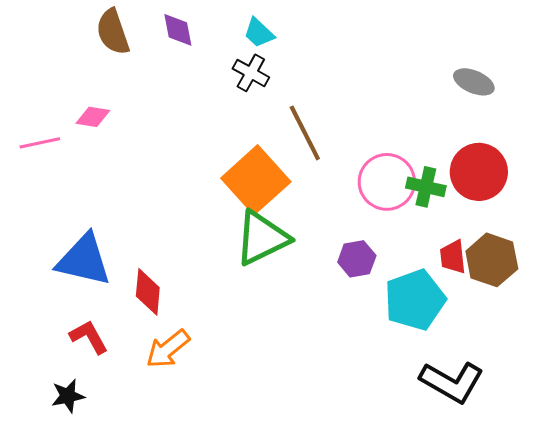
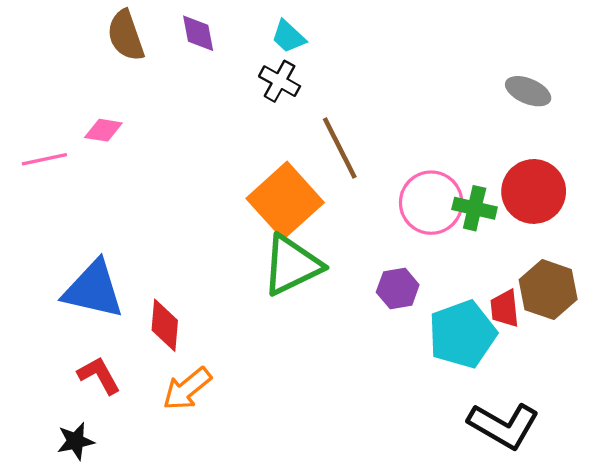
red trapezoid: (453, 257) -> (505, 309), moved

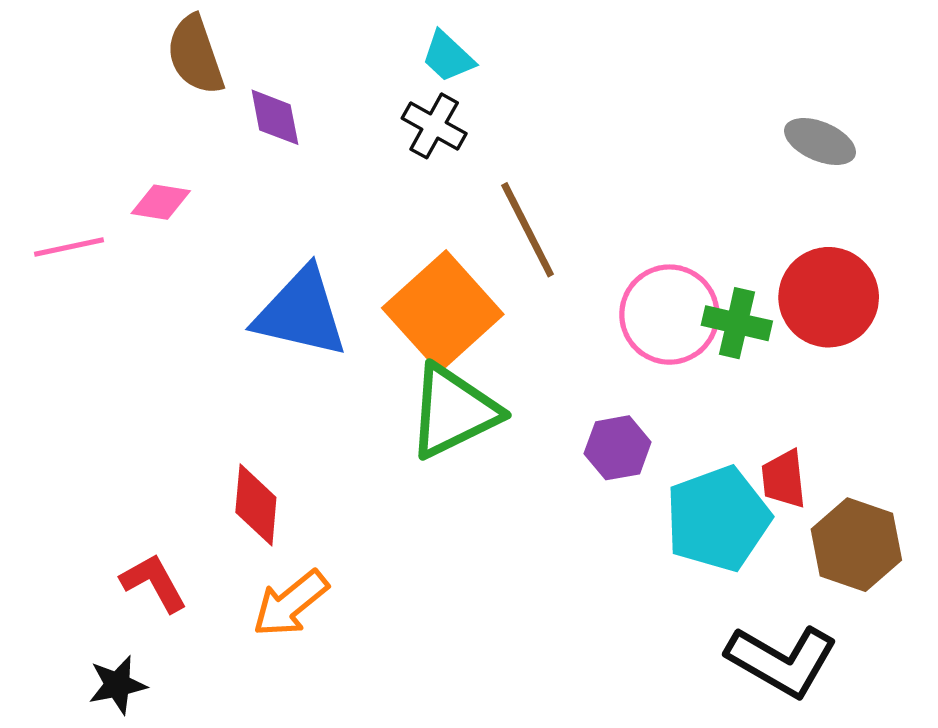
purple diamond: (198, 33) -> (275, 117), moved
blue triangle: (93, 290) -> (301, 313), moved
brown hexagon: (548, 290) -> (856, 545), moved

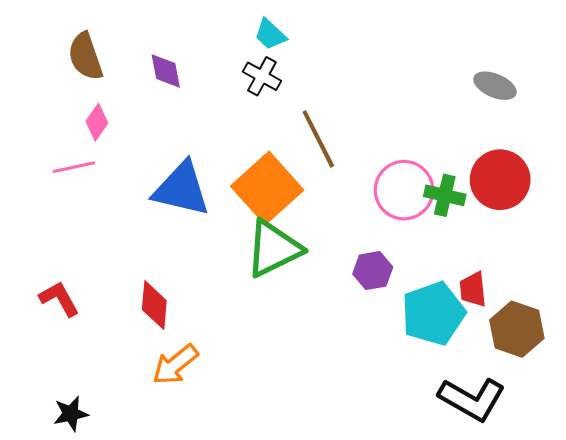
brown semicircle: (195, 55) -> (85, 56), moved
pink diamond: (161, 202) -> (97, 122), turned -64
pink line: (69, 247) -> (74, 167), moved
red L-shape: (154, 583) -> (59, 299), moved

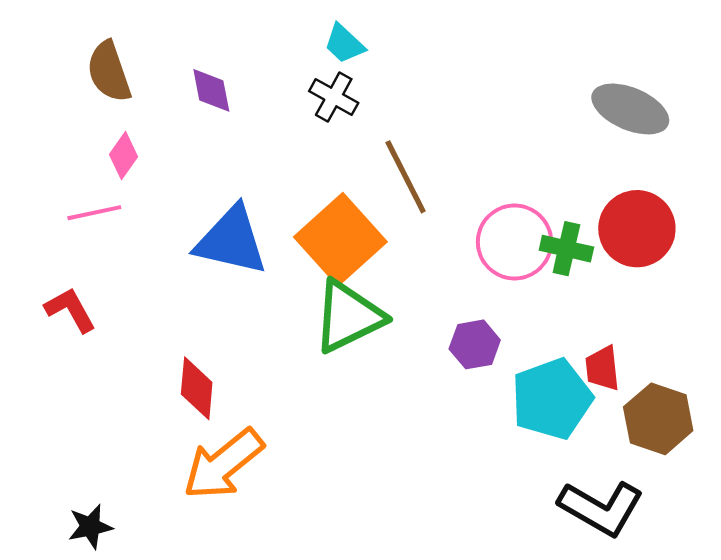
gray ellipse: (495, 86) -> (630, 109), size x1.4
red L-shape: (59, 299) -> (70, 310), moved
orange arrow: (175, 365) -> (223, 464), size x1.4

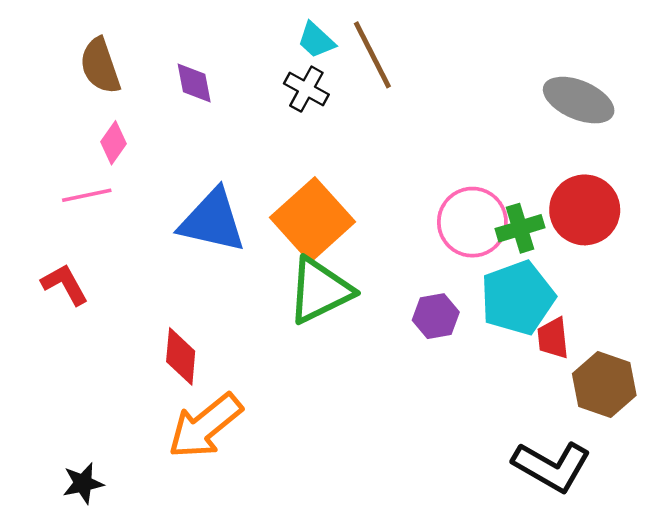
brown line: (406, 177) -> (372, 55), moved
green cross: (566, 249) -> (520, 228), turned -30
cyan pentagon: (552, 399) -> (518, 298), moved

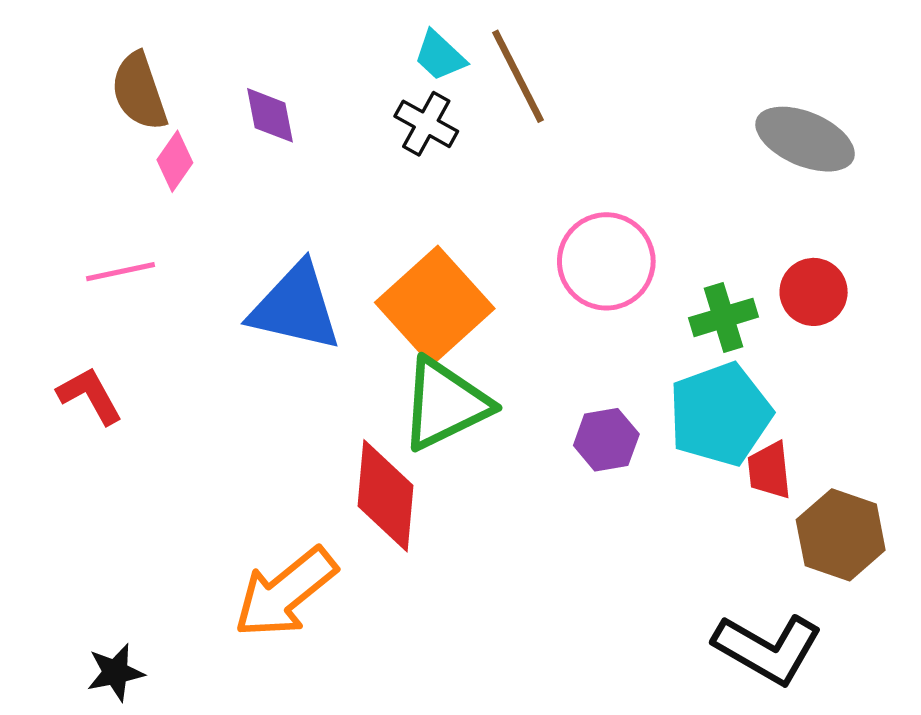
pink diamond: (114, 143) -> (175, 161), moved
red circle: (585, 210) -> (814, 292), size x0.7
pink circle: (472, 222) -> (606, 261), moved
red diamond: (181, 356) -> (385, 496), moved, size x1.4

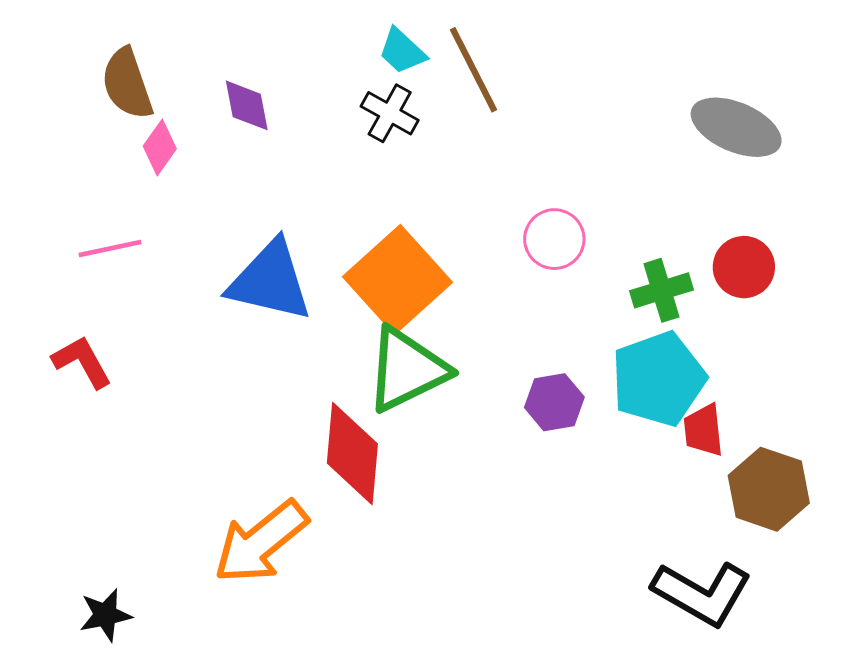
pink circle: (606, 261) -> (554, 239), size x0.7

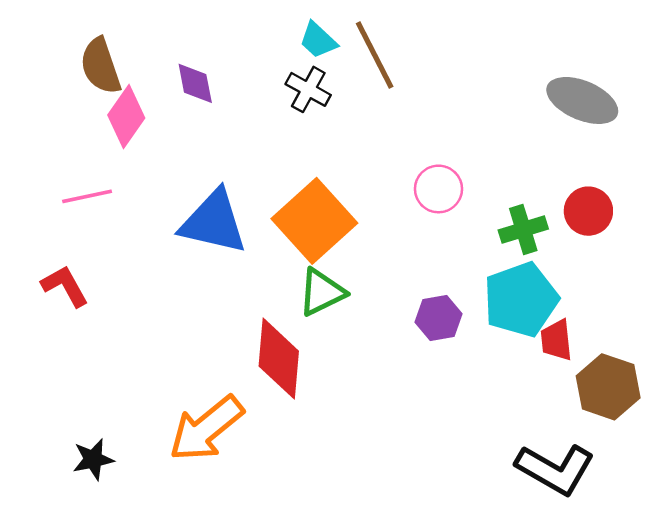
pink diamond: (160, 147) -> (126, 116), size x1.4
green triangle: (407, 370) -> (322, 292), size x0.7
black star: (105, 615) -> (93, 459), moved

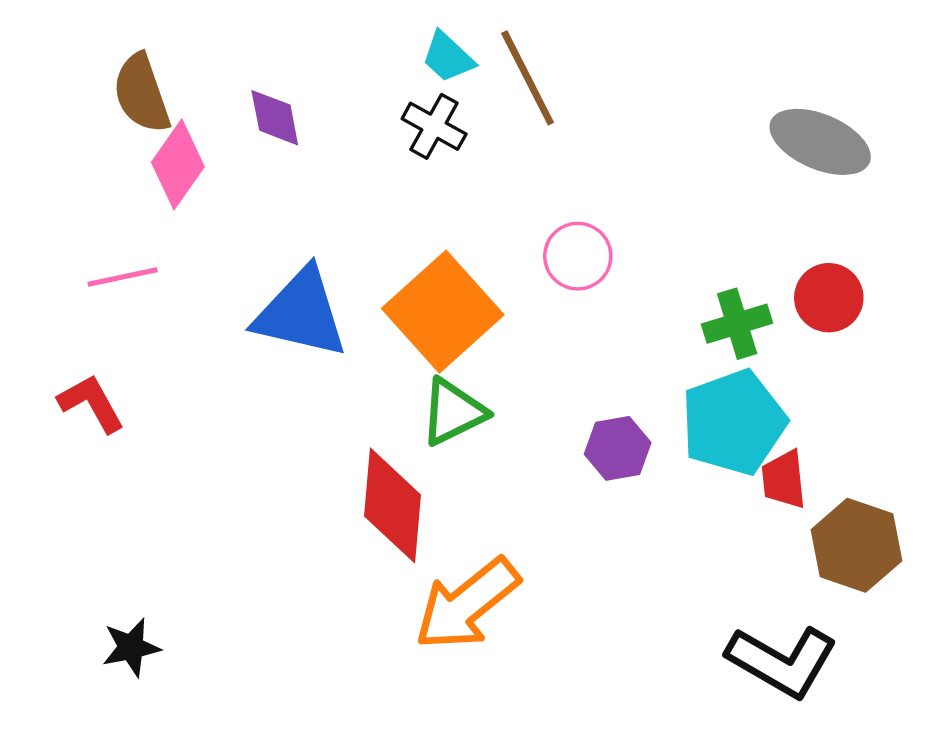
pink circle: (438, 189) -> (578, 256), moved
orange arrow: (206, 429) -> (467, 604), moved

